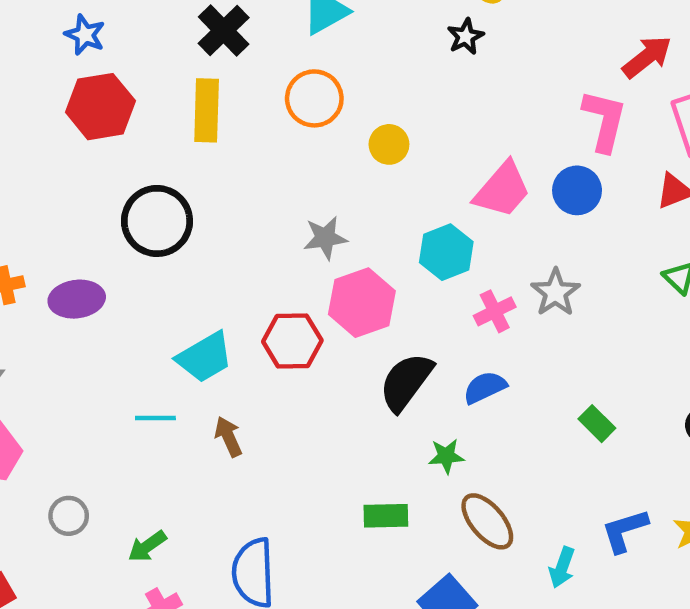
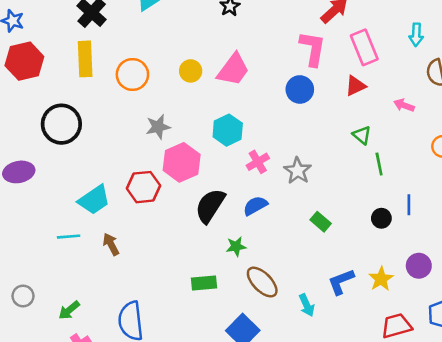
orange circle: (314, 98) -> (132, 74), moved
pink trapezoid: (502, 190) -> (233, 70), moved
gray star: (556, 292) -> (298, 171), moved
cyan arrow: (562, 567) -> (307, 305), turned -40

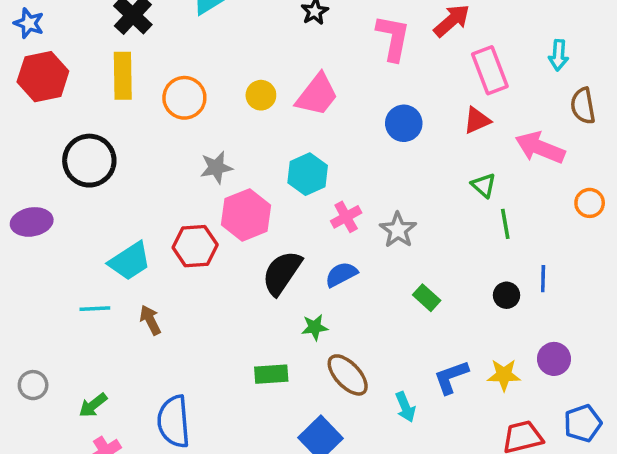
pink L-shape: (313, 49) -> (393, 38), moved
pink arrow: (404, 105) -> (540, 148), size x1.8
yellow star: (381, 279) -> (504, 375), turned 30

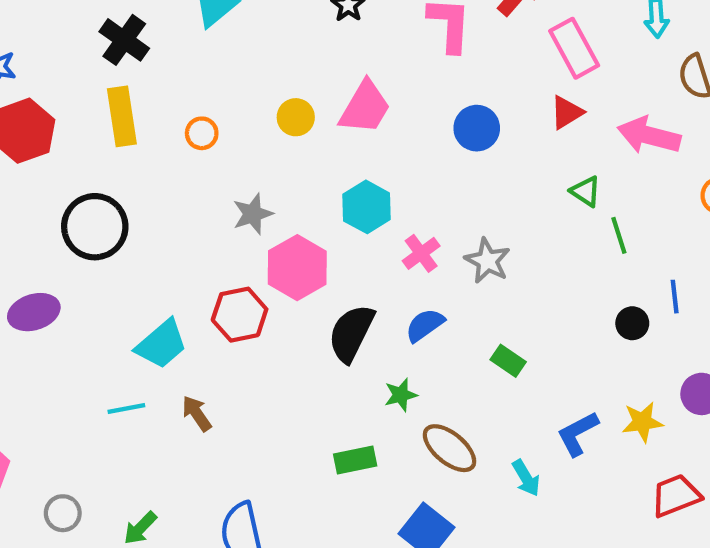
orange circle: (184, 98) -> (202, 133), size x0.6
green rectangle: (427, 298) -> (508, 361), moved

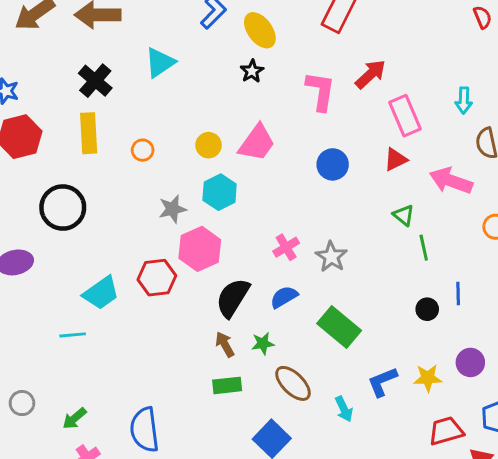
cyan hexagon: (367, 207) -> (220, 192), moved
green rectangle: (508, 361) -> (339, 327), size x1.8
brown arrow: (197, 413) -> (225, 344), moved

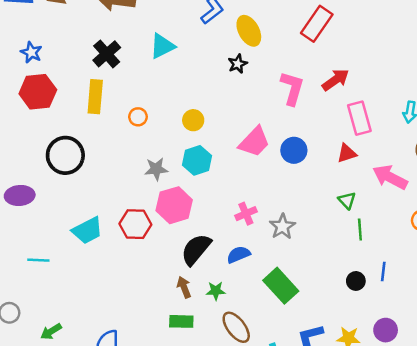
pink trapezoid: (257, 143) -> (254, 142), moved
cyan line: (73, 335) -> (38, 260), moved

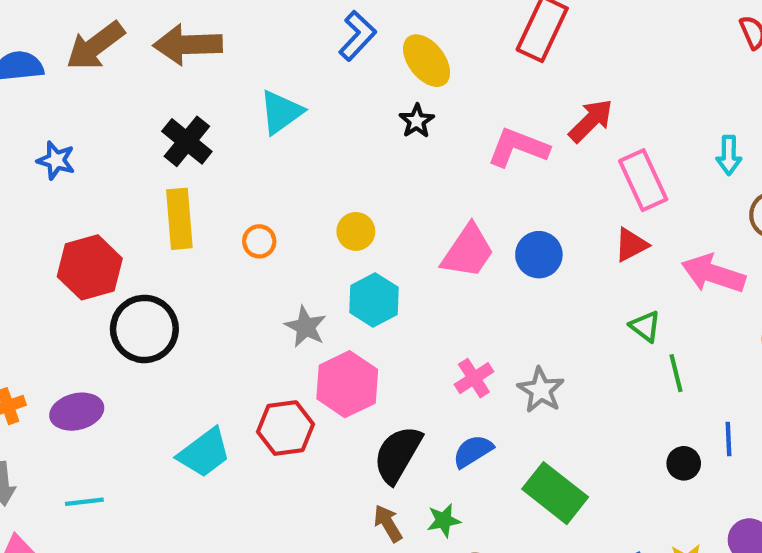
pink L-shape: (292, 88) -> (518, 147), turned -76
red hexagon: (38, 92) -> (90, 267), moved
gray star: (156, 169) -> (306, 327), turned -30
cyan line: (38, 260) -> (84, 502), moved

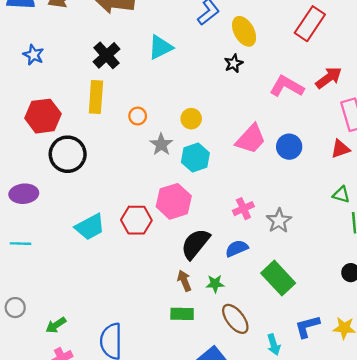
green triangle: (645, 326) -> (341, 195), turned -30
gray star: (306, 327) -> (161, 144), moved

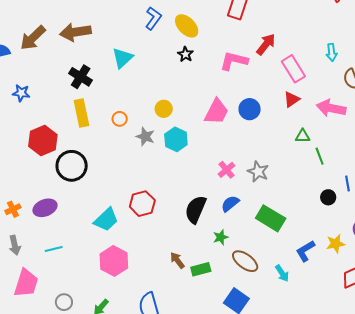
pink hexagon: (174, 201) -> (114, 261), moved
brown arrow: (184, 281) -> (177, 260), moved

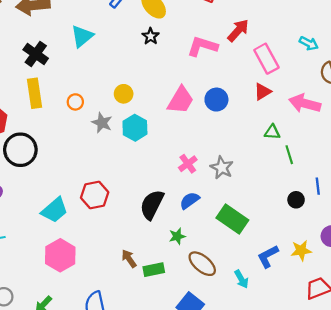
cyan arrow: (332, 52) -> (309, 43), turned -60

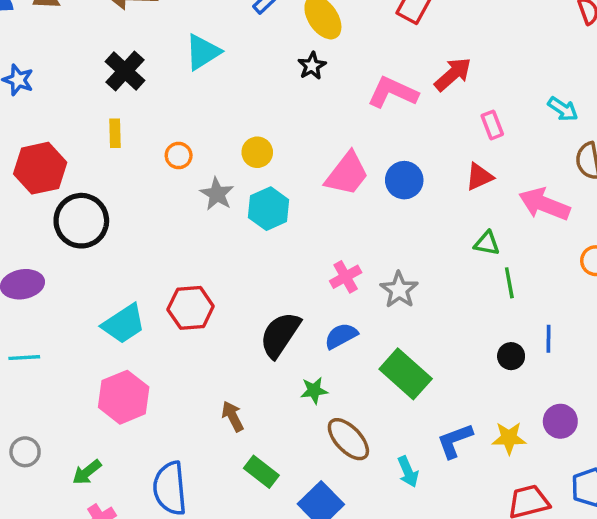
pink rectangle: (266, 59) -> (492, 125), size x0.6
yellow rectangle: (34, 93) -> (115, 133), size x0.6
green rectangle: (154, 270) -> (261, 472), moved, turned 42

